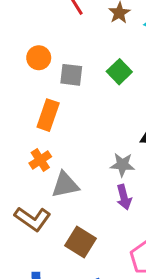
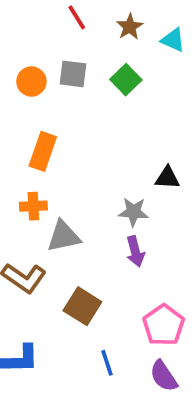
green square: (119, 72) -> (126, 80), moved
gray square: (71, 75) -> (73, 74), moved
orange cross: (40, 160) -> (33, 206), turned 30

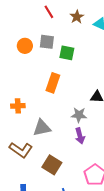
green square: (126, 80) -> (67, 53), moved, turned -35
orange rectangle: (43, 151) -> (53, 83), moved
orange cross: (33, 206) -> (18, 106), moved

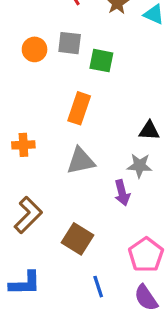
gray star: (79, 115) -> (140, 166), moved
gray triangle: (42, 128) -> (81, 161), moved
brown L-shape: (21, 150) -> (28, 215), turned -80

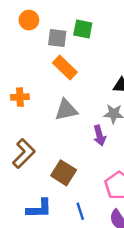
gray square: (70, 43) -> (57, 38), moved
orange rectangle: (79, 108) -> (65, 68), turned -65
blue L-shape: (25, 283) -> (39, 209), moved

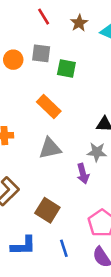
gray square: (57, 38) -> (41, 53), moved

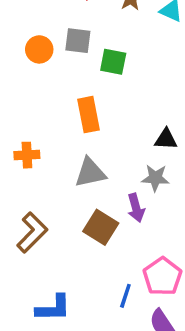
orange rectangle: (49, 106) -> (89, 115), turned 35
brown square: (47, 210) -> (101, 227), moved
blue line: (64, 248) -> (125, 296), moved, turned 36

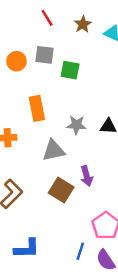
orange rectangle: (89, 115) -> (37, 108), moved
gray star: (155, 178) -> (76, 125), moved
blue line: (125, 296) -> (80, 251), moved

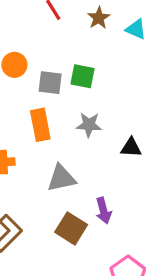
gray square: (45, 55) -> (50, 83), moved
gray star: (76, 125) -> (89, 125), moved

